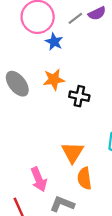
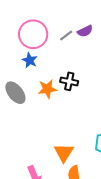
blue star: (54, 42) -> (30, 60), moved
black cross: (79, 96) -> (69, 81), moved

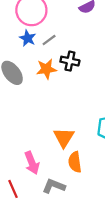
gray line: (66, 36) -> (49, 40), moved

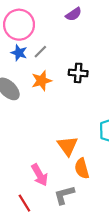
black cross: (70, 61) -> (78, 73), moved
gray L-shape: (54, 186) -> (64, 195), turned -30

